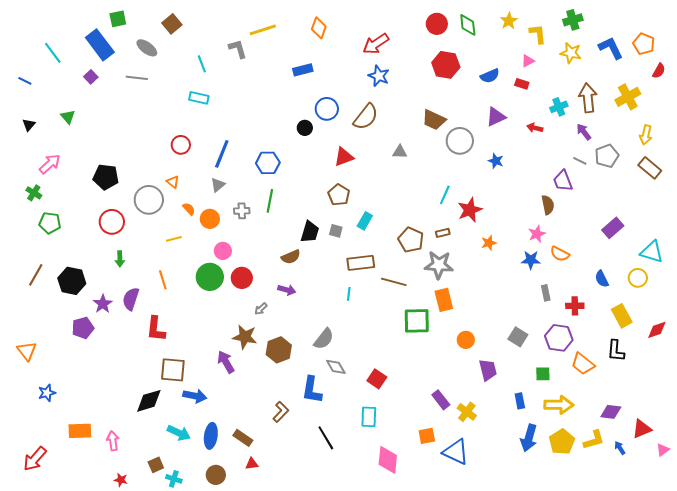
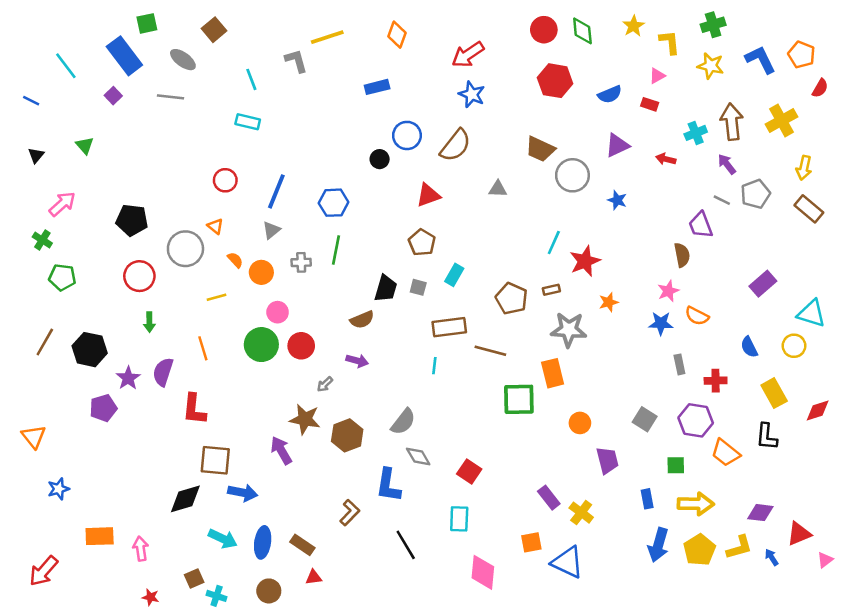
gray star: (439, 265) -> (569, 330), moved

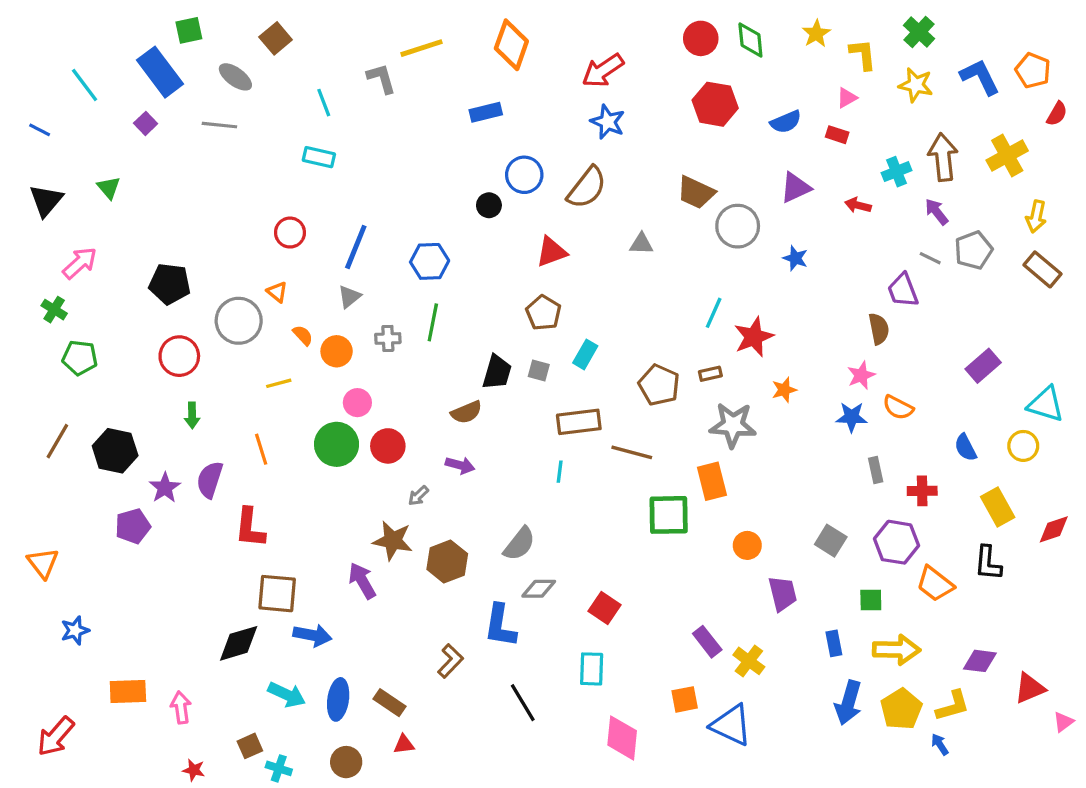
green cross: (713, 25) -> (919, 32), turned -30
orange diamond: (397, 35) -> (511, 45), size x1.4
black triangle: (36, 155) -> (46, 200), size x1.6
gray diamond: (418, 457) -> (539, 589), turned -60
blue arrow: (772, 557) -> (940, 744), moved

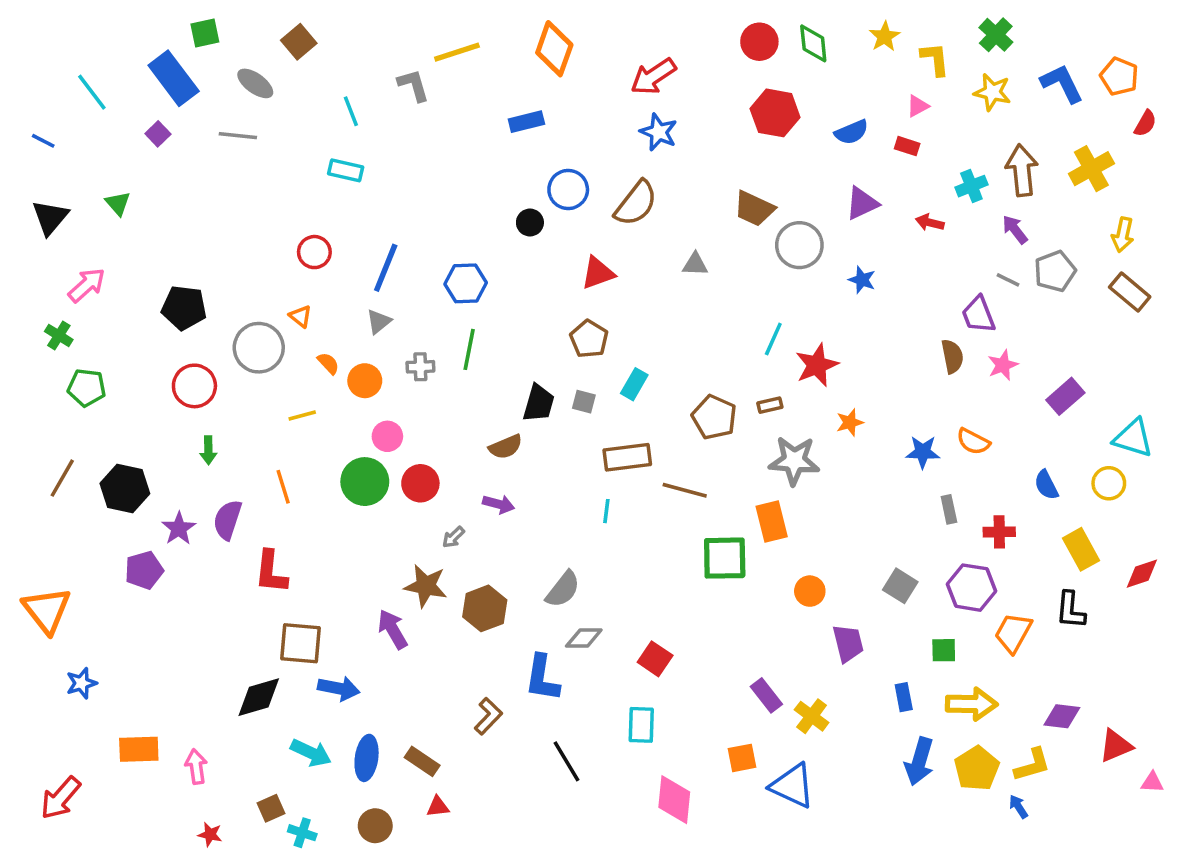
pink star: (861, 375) -> (1003, 365), moved
orange triangle: (43, 563) -> (47, 610), size x1.4
orange trapezoid: (935, 584) -> (1013, 633), turned 81
pink triangle: (1063, 722) -> (1152, 782), turned 40

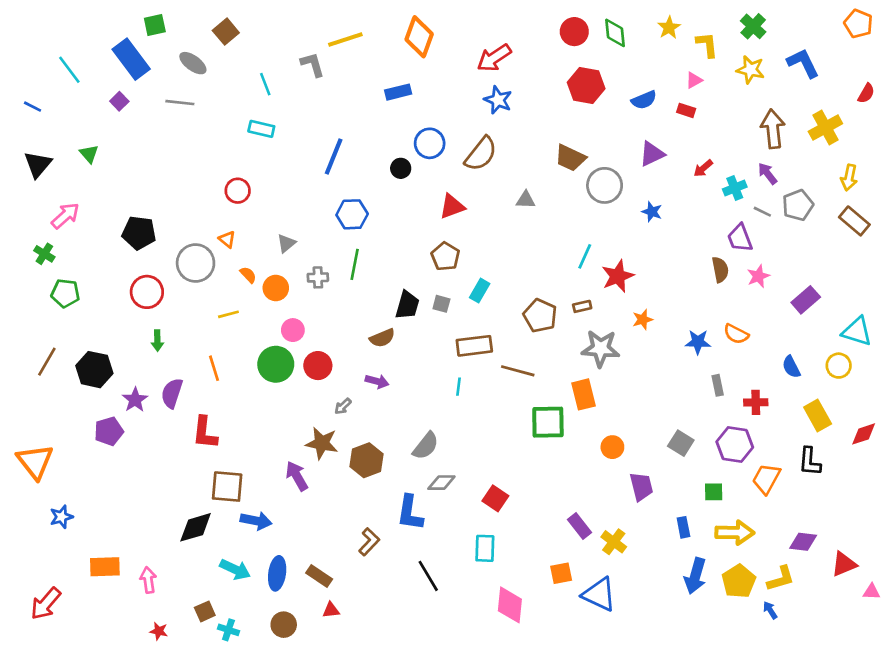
orange pentagon: (1119, 76) -> (858, 24), moved
cyan cross: (971, 186) -> (735, 188), moved
red arrow: (930, 223) -> (703, 168), turned -54
blue line: (386, 268) -> (334, 156), moved

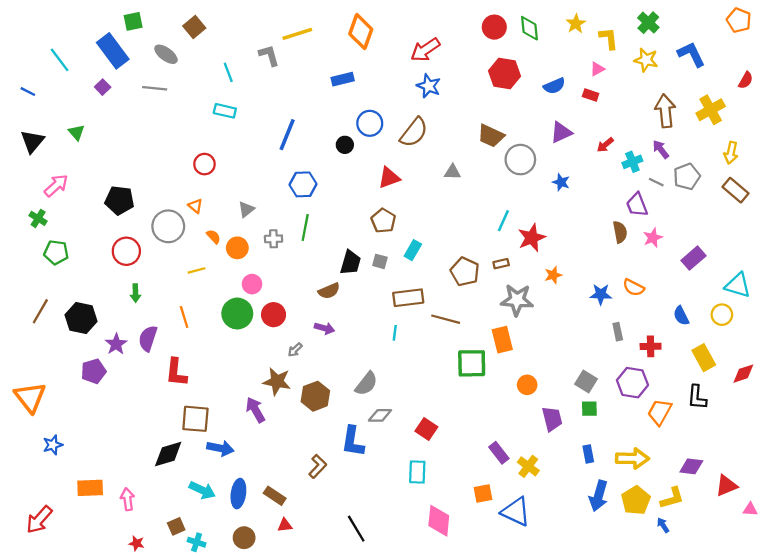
green square: (714, 492) -> (589, 409), moved
black line: (428, 576) -> (356, 529), moved

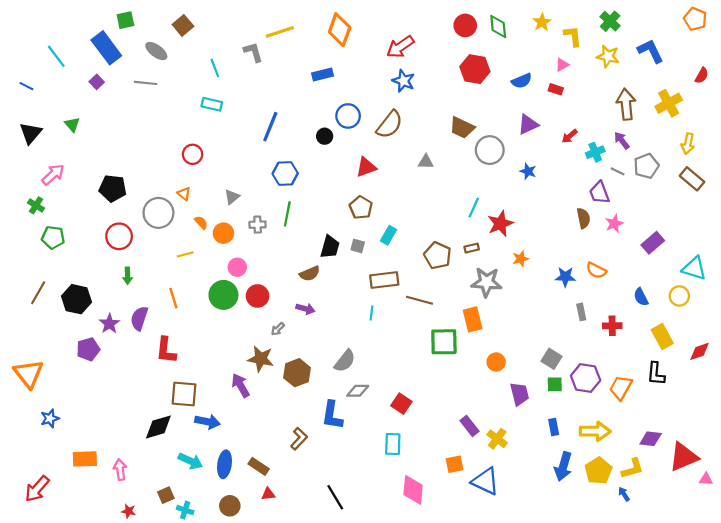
purple hexagon: (632, 383) -> (586, 378), moved
red triangle: (726, 486) -> (684, 457), size x1.4

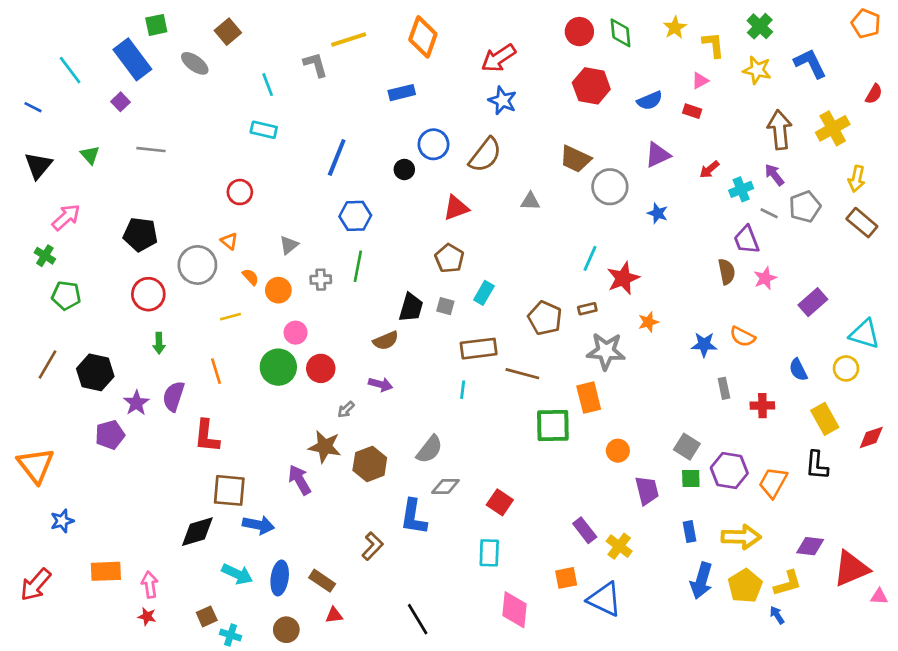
gray line: (146, 83) -> (151, 150), moved
red arrow: (37, 489) -> (36, 585), moved
red star: (129, 511) -> (147, 616), moved

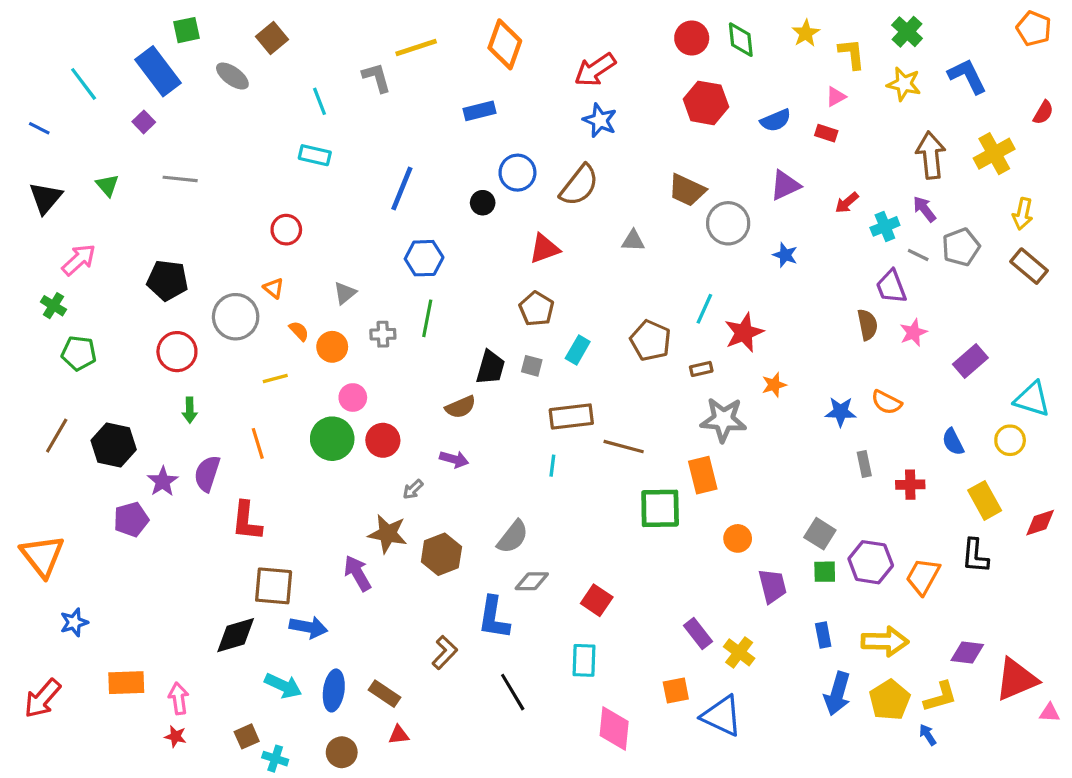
brown pentagon: (545, 318) -> (651, 340), moved
black line: (418, 619) -> (513, 692), moved

